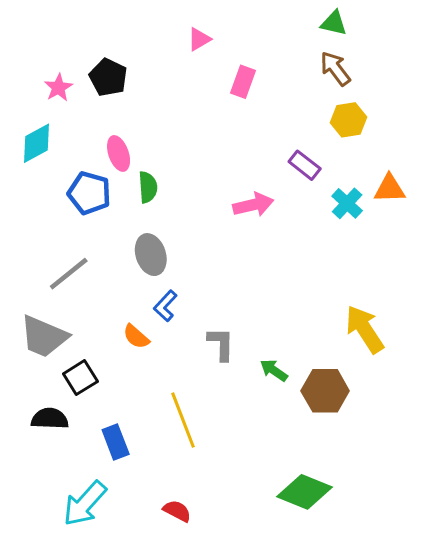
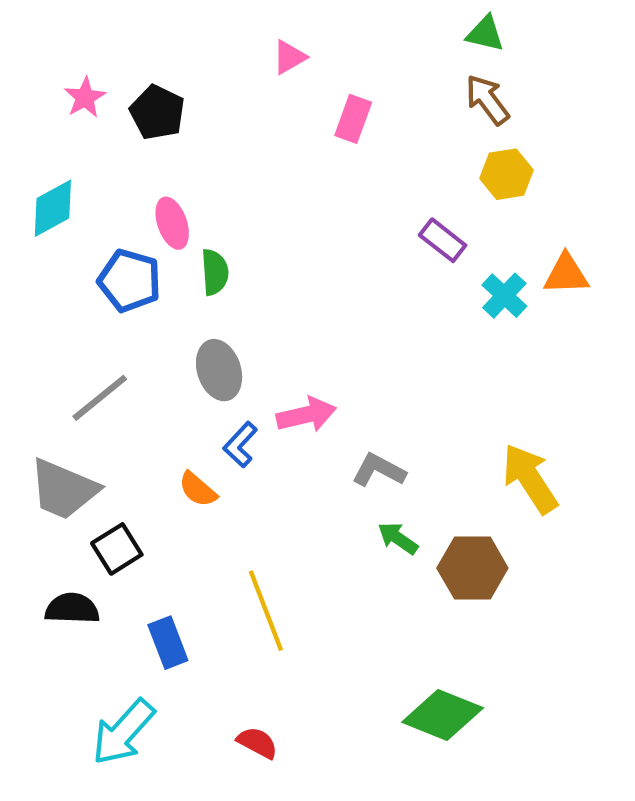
pink star: (58, 88) -> (85, 98), moved
pink arrow: (253, 205) -> (306, 415), moved
gray L-shape: (221, 344) -> (379, 470), moved, turned -63

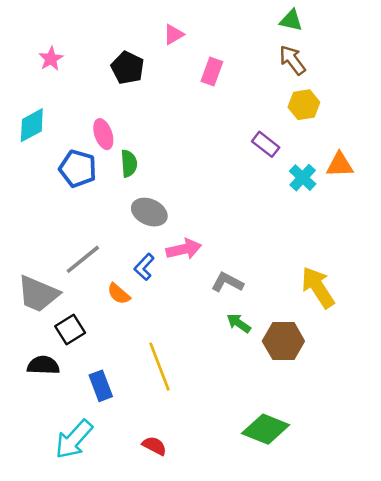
black pentagon: (157, 112) -> (128, 68), moved
gray ellipse: (219, 370) -> (149, 212), moved, turned -48
gray line: (100, 398) -> (83, 259), moved

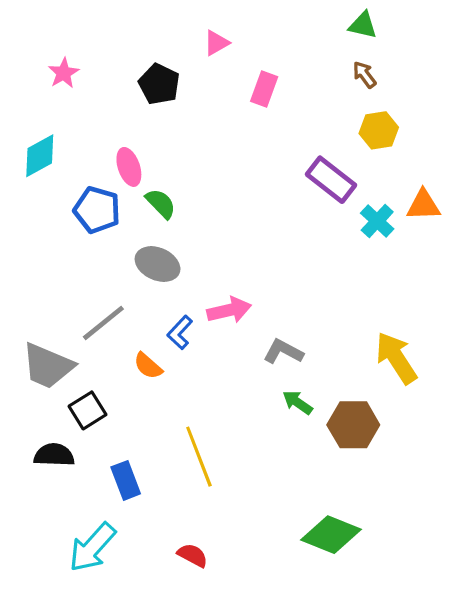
brown arrow: (292, 60) -> (364, 75), size x0.7
purple rectangle: (266, 144) -> (331, 180), size x1.4
green semicircle: (129, 163) -> (161, 204), turned -40
gray ellipse: (149, 212) -> (158, 264), moved

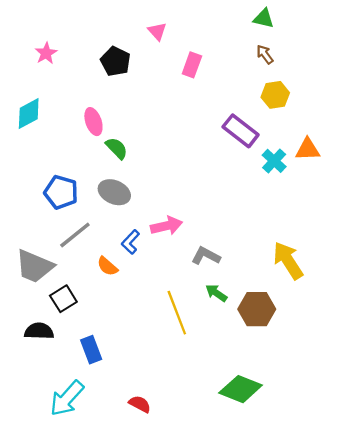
pink triangle: (216, 43) -> (157, 31), turned -42
blue pentagon: (97, 210) -> (61, 192), moved
yellow line: (199, 457) -> (177, 313), moved

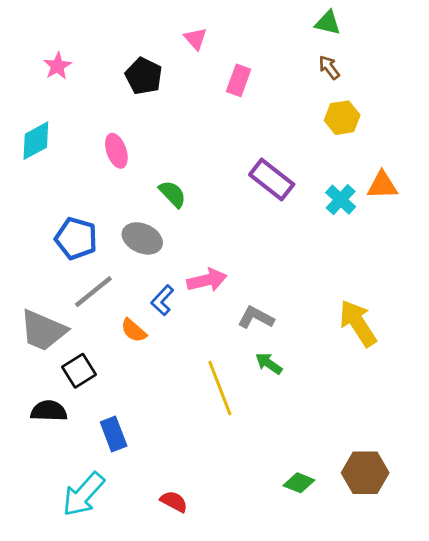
purple rectangle: (241, 131) -> (272, 180), moved
green semicircle: (117, 148) -> (172, 194), moved
brown hexagon: (257, 309) -> (365, 473), moved
green diamond: (241, 389) -> (299, 483), size x0.6

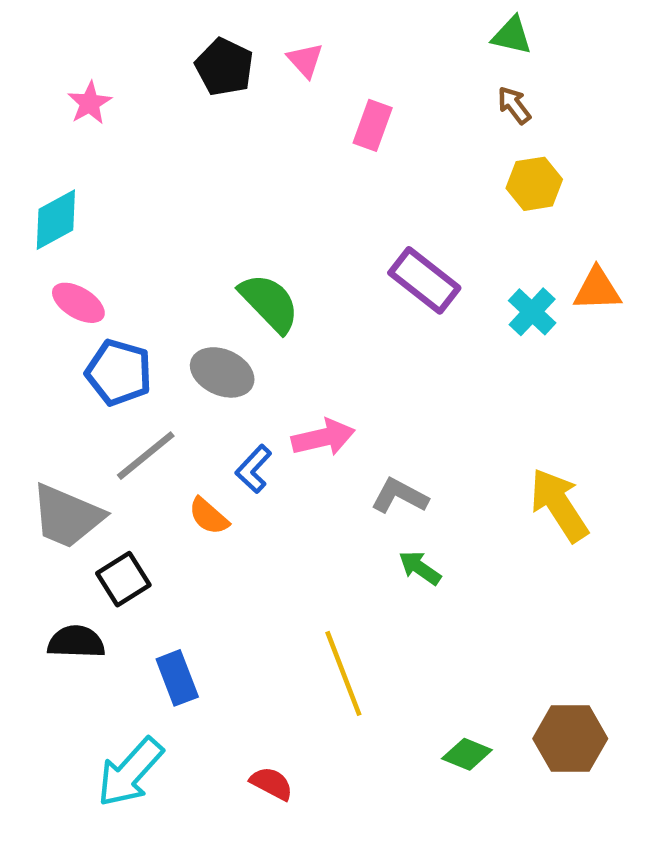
black pentagon: (144, 76) -> (224, 67), moved
pink ellipse: (116, 151) -> (78, 303), moved, turned -40
green semicircle: (172, 194) -> (269, 303), size x1.4
yellow line: (220, 388) -> (343, 673), moved

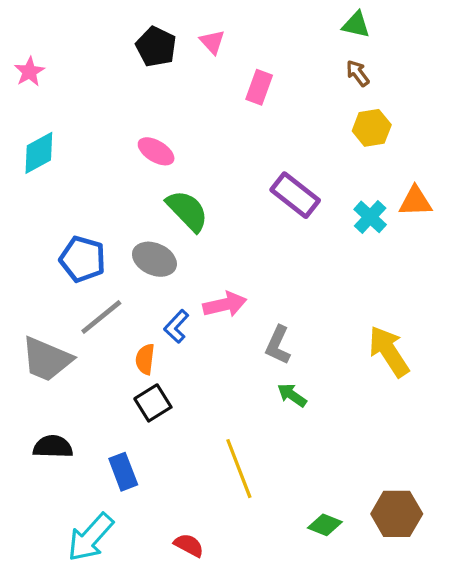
pink star: (90, 103) -> (29, 72), moved
pink ellipse: (78, 303) -> (156, 151), moved
gray L-shape: (400, 496) -> (278, 345), turned -93
orange semicircle: (209, 516) -> (145, 359), turned 56
black square: (123, 579) -> (153, 403), moved

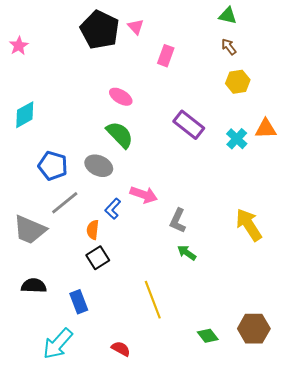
black pentagon: (156, 47) -> (100, 30), size x1.5
pink ellipse: (156, 151) -> (121, 97), moved
cyan diamond: (39, 153) -> (25, 115), moved
pink arrow: (225, 304) -> (144, 195), turned 32
green diamond: (325, 525) -> (208, 336), turned 30

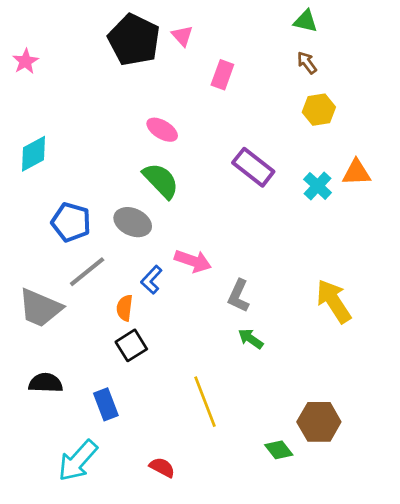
brown hexagon: (254, 329) -> (319, 422), moved

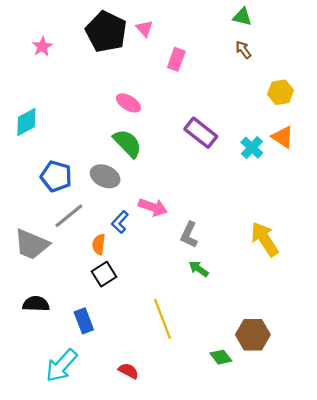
pink star: (25, 61) -> (42, 47), moved
yellow hexagon: (319, 110) -> (281, 92), moved
orange triangle: (356, 173) -> (283, 137), turned 35

